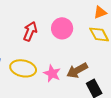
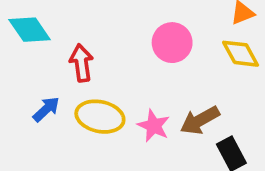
red arrow: (30, 31) -> (81, 63), moved, turned -30

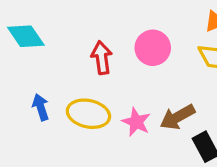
red arrow: (81, 63) -> (102, 58), moved
blue arrow: (46, 109) -> (41, 107), turned -65

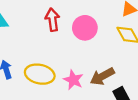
red arrow: (102, 58) -> (52, 20), moved

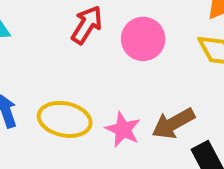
red arrow: (52, 20) -> (87, 25), turned 40

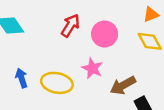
pink star: (123, 129) -> (92, 68), moved

